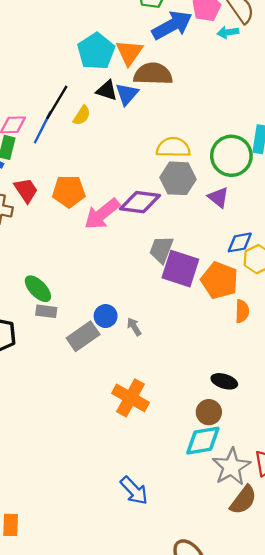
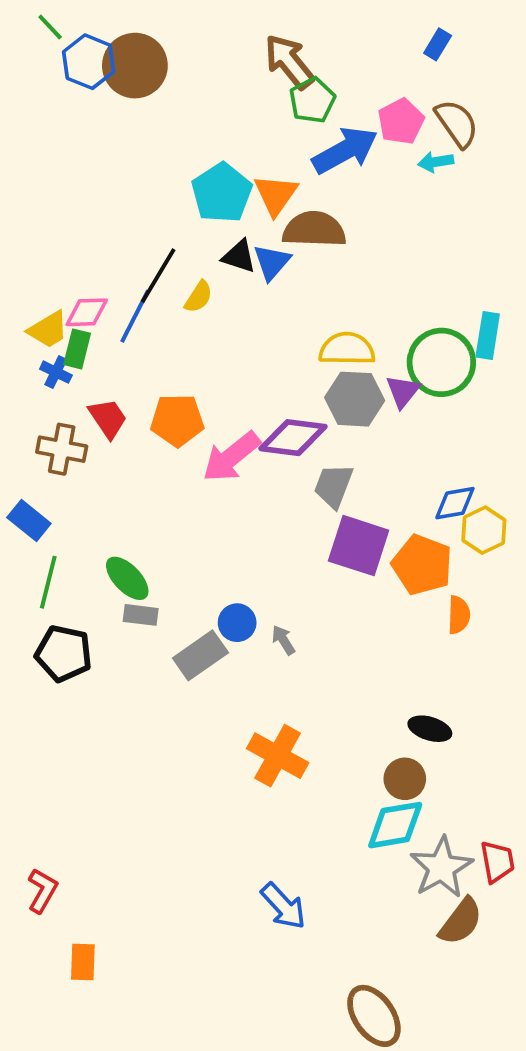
purple triangle: (218, 197) -> (403, 391), moved, turned 30
gray trapezoid: (161, 250) -> (333, 486), moved

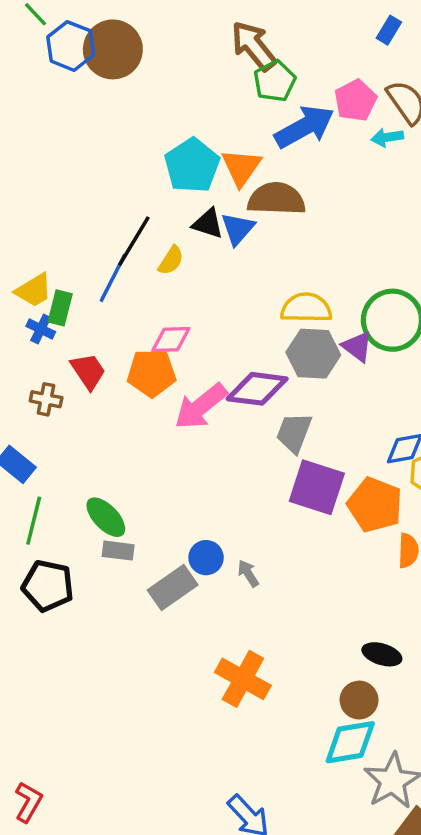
pink diamond: (87, 312) -> (171, 340), moved
purple triangle: (403, 391) -> (357, 347), turned -32
brown cross: (62, 449) -> (46, 399), size x0.7

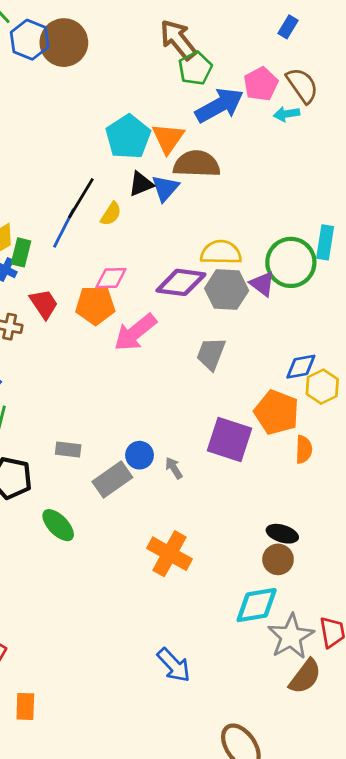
black triangle: (208, 223) -> (141, 184), turned -40
purple diamond: (257, 389) -> (181, 282), moved
purple square: (317, 487) -> (229, 439), moved
green ellipse: (106, 517) -> (58, 525), moved
brown circle: (359, 700) -> (278, 559), moved

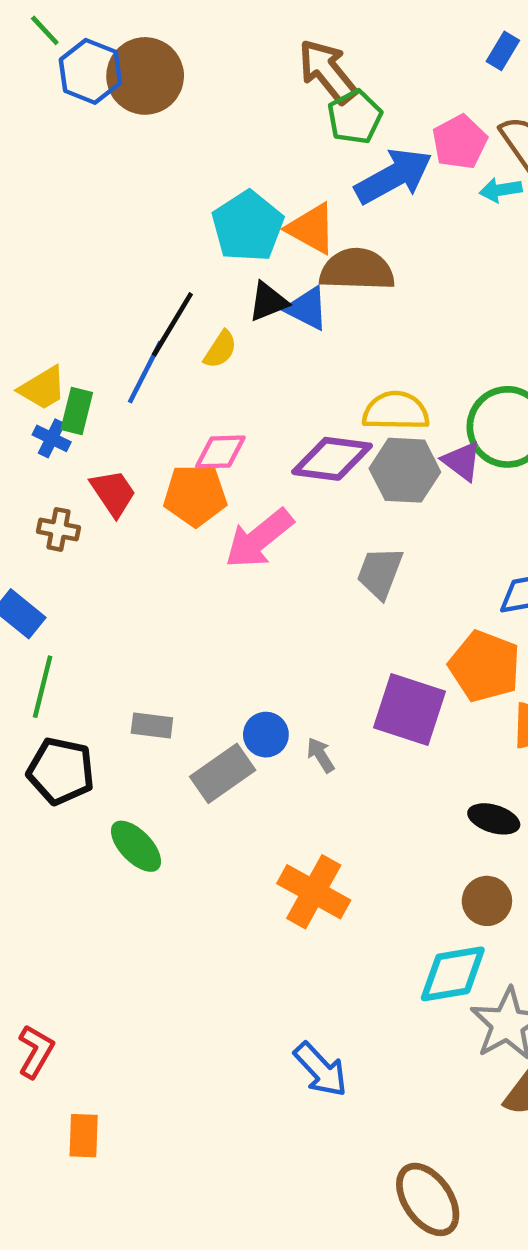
orange triangle: (168, 138) -> (311, 229), turned -36
blue triangle: (165, 188) -> (307, 308), turned -44
black ellipse: (282, 534) -> (494, 819), moved

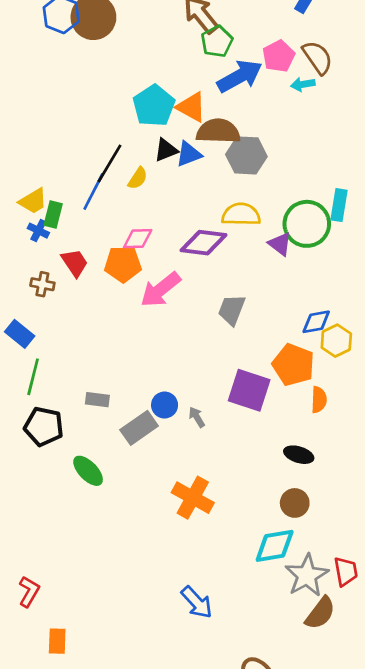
blue triangle: (307, 308) -> (189, 154), turned -48
gray hexagon: (405, 470) -> (246, 155), moved

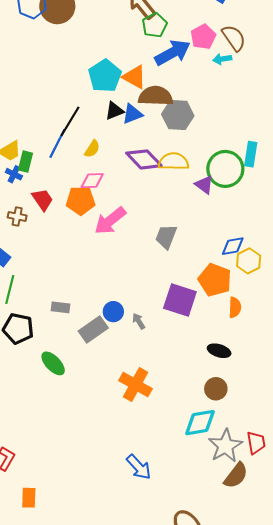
yellow semicircle: (138, 178) -> (92, 149), moved
purple diamond: (203, 243) -> (144, 159), moved, turned 39

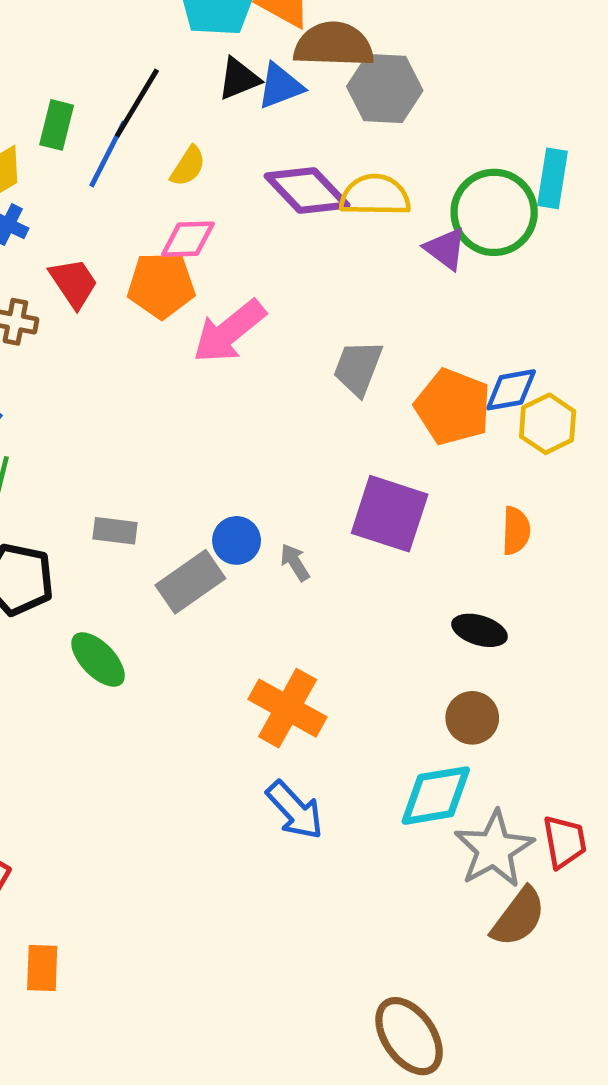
green rectangle: (26, 162) -> (57, 125), moved
orange pentagon: (215, 280) -> (453, 407), moved
blue arrow: (139, 467) -> (295, 810), moved

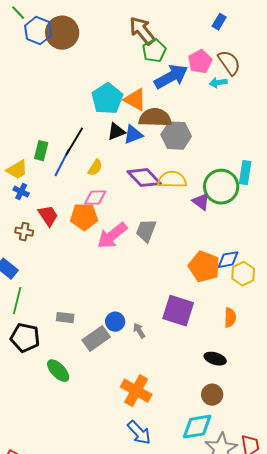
gray trapezoid: (358, 368) -> (146, 231), moved

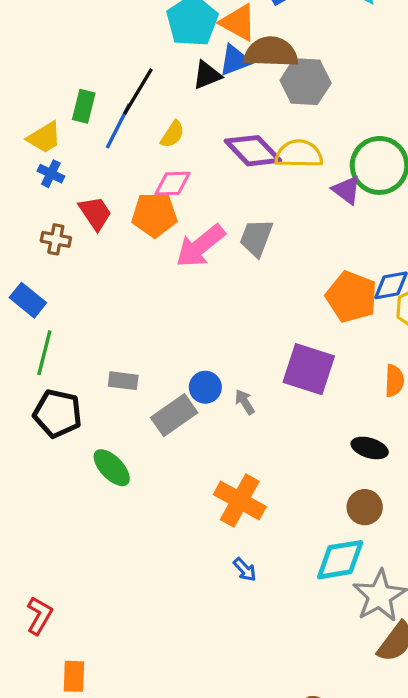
blue triangle: (133, 135) -> (235, 60), moved
blue arrow: (139, 433) -> (245, 570), size x0.6

